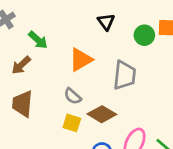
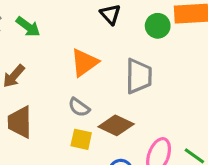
green arrow: (38, 40) -> (28, 27), moved

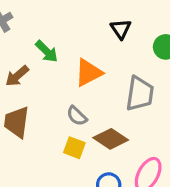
green arrow: (28, 27) -> (47, 51), moved

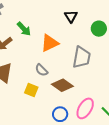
yellow square: (74, 148) -> (31, 90), moved

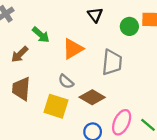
yellow square: (31, 90) -> (56, 106), size x1.5

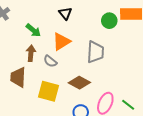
black triangle: (95, 15) -> (65, 13), moved
brown arrow: (20, 54) -> (31, 53), moved, turned 140
gray semicircle: (66, 82) -> (50, 61), moved

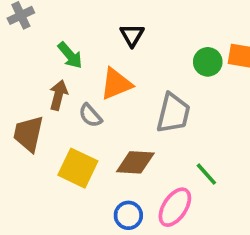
brown diamond: (79, 83) -> (135, 162), turned -35
green line: (128, 105) -> (206, 174), moved

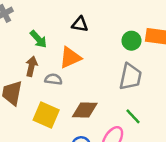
black triangle: (132, 35) -> (80, 24), turned -49
gray trapezoid: (173, 113) -> (130, 77), moved
gray semicircle: (90, 115) -> (53, 79), turned 140

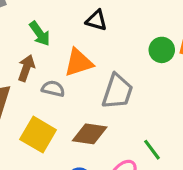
gray trapezoid: (130, 77) -> (117, 92), moved

